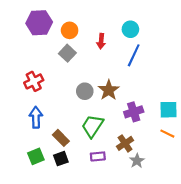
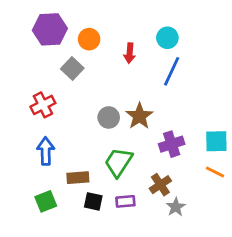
gray square: (67, 53) -> (72, 69), moved
brown rectangle: (61, 138) -> (78, 178), turned -49
black square: (61, 159) -> (93, 201), moved, turned 32

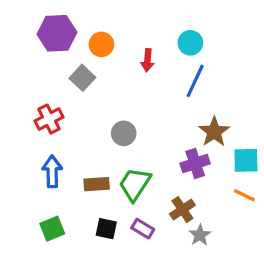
brown star: (139, 116) -> (214, 132), moved
brown rectangle: (78, 178) -> (97, 184), moved
purple rectangle: (125, 201) -> (143, 229), turned 36

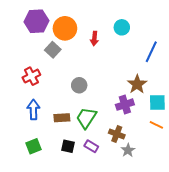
orange circle: (101, 44) -> (65, 28), size x1.5
blue line: (195, 81) -> (151, 52), moved
brown cross: (182, 210) -> (117, 134), turned -35

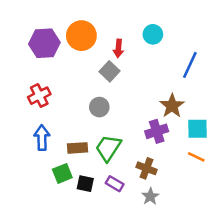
purple hexagon: (36, 21) -> (44, 43), moved
gray square: (53, 50) -> (109, 71), moved
green square: (33, 146) -> (62, 173), moved
gray star: (128, 150) -> (150, 196), moved

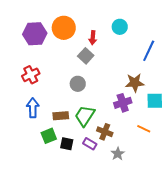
brown star: (172, 106) -> (135, 83), turned 30
orange line: (196, 157) -> (144, 129), moved
brown cross: (147, 168) -> (105, 132), moved

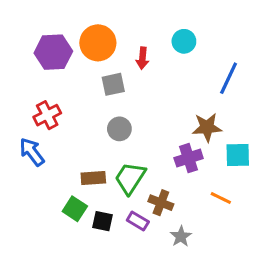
gray square: (86, 56) -> (113, 84), moved, turned 35
blue arrow: (33, 108) -> (32, 152), moved, turned -36
green square: (49, 136) -> (75, 209), turned -35

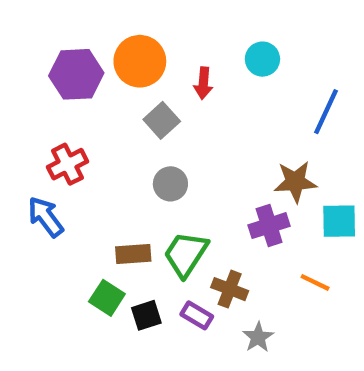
gray square: (113, 84) -> (162, 120), turned -30
black square: (103, 221) -> (146, 315), turned -30

